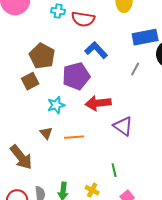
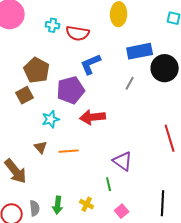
blue L-shape: (96, 50) -> (91, 64), turned -70
purple triangle: (123, 126) -> (123, 161), moved

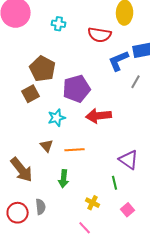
red semicircle: (78, 33) -> (100, 35), moved
blue L-shape: (91, 64) -> (119, 61), moved
green arrow: (58, 205) -> (64, 179), moved

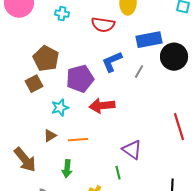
blue L-shape: (119, 61) -> (112, 62), moved
brown triangle: (47, 146) -> (50, 136), turned 40

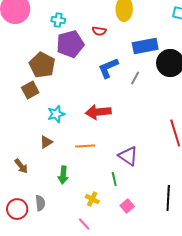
red semicircle: (103, 25) -> (99, 31), size x0.6
purple pentagon: (80, 79) -> (70, 44), moved
orange line: (78, 140) -> (85, 146), moved
brown arrow: (25, 160) -> (21, 166), size x0.6

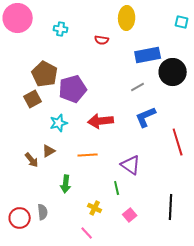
purple pentagon: (70, 44) -> (73, 89), moved
blue L-shape: (108, 68) -> (146, 117), moved
gray line: (135, 78) -> (138, 87), turned 32
brown arrow: (21, 166) -> (32, 160), moved

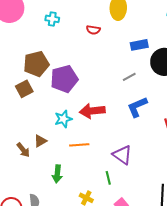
blue rectangle: (148, 55) -> (139, 45), size x0.7
brown pentagon: (45, 74) -> (36, 64), turned 30
cyan star: (59, 123) -> (63, 119), moved

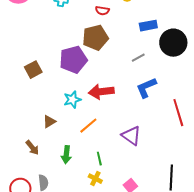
brown pentagon: (36, 64) -> (95, 38), moved
orange line: (79, 145) -> (88, 126), turned -36
brown arrow: (23, 150) -> (32, 148), moved
green line: (108, 178) -> (99, 159), moved

